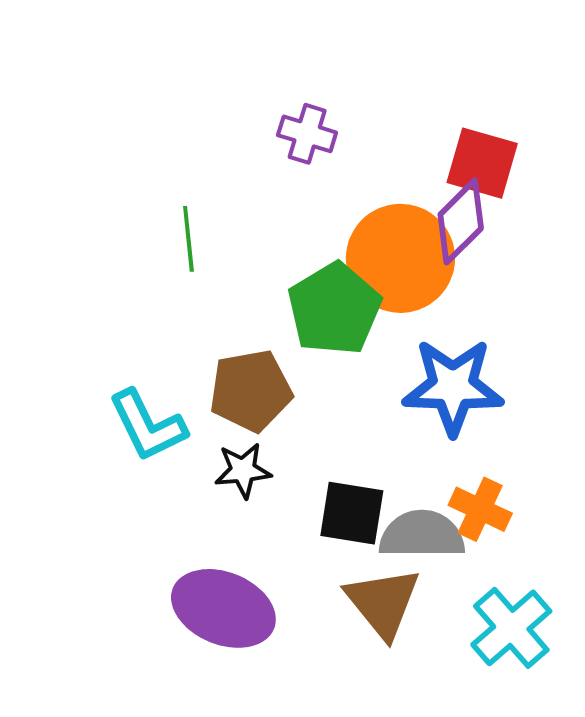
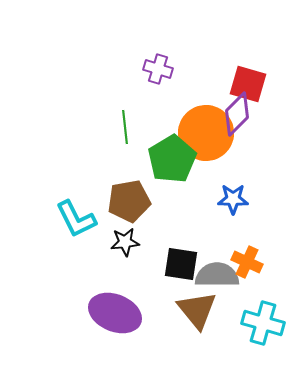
green line: (188, 239) -> (125, 127), moved
blue star: (453, 387) -> (233, 199), size x0.6
cyan cross: (511, 628) -> (263, 323), turned -33

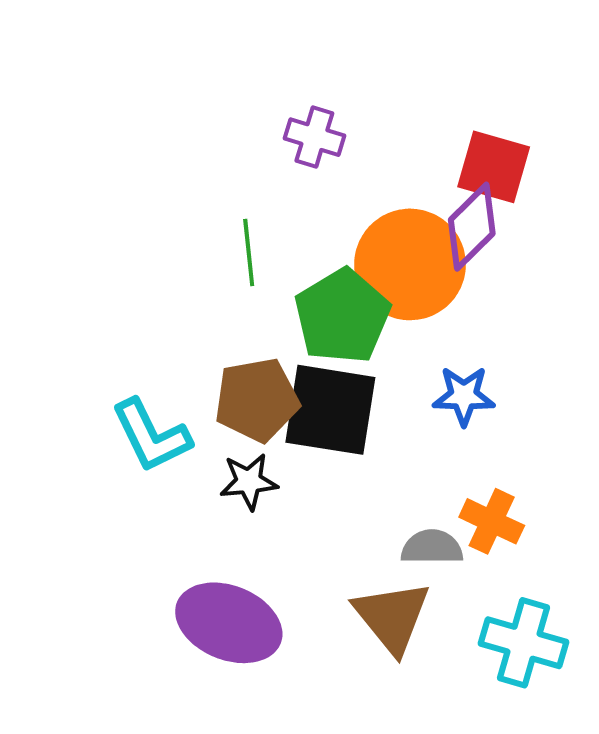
black square: (181, 264) -> (330, 410), moved, size x1.4
gray semicircle: (217, 275) -> (432, 547), size x0.7

